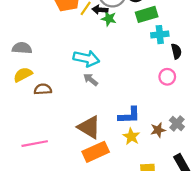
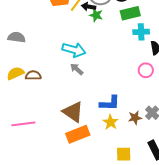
yellow semicircle: (23, 75) -> (15, 73), moved

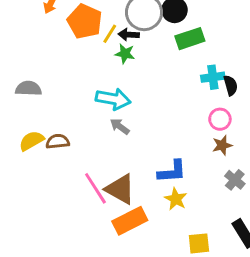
green star: (96, 15) -> (125, 54), moved
cyan cross: (141, 32) -> (213, 77), moved
brown star: (135, 118) -> (222, 145), moved
pink line: (23, 124) -> (95, 188), moved, turned 70

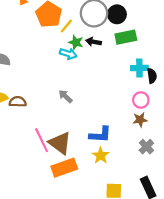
black arrow: (129, 35) -> (94, 42), moved
cyan arrow: (113, 99) -> (68, 54), moved, size x0.7

